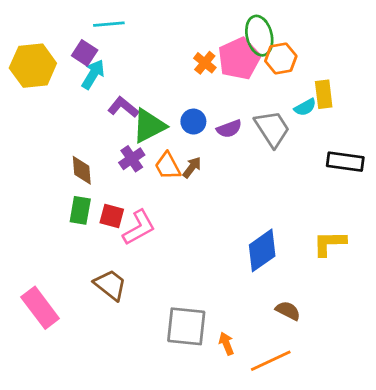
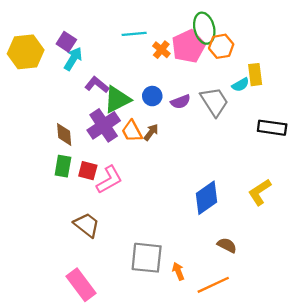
cyan line: (109, 24) -> (134, 34), moved
purple cross: (132, 159) -> (104, 125), size x1.6
yellow L-shape: (329, 243) -> (260, 192), turned -32
pink rectangle: (40, 308) -> (81, 285), moved

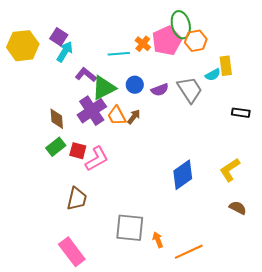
cyan line: (134, 34) -> (119, 54), moved
black rectangle: (272, 128) -> (241, 113), size x0.7
green rectangle: (63, 166) -> (56, 147), turned 42
brown trapezoid: (87, 225) -> (77, 199), turned 65
brown semicircle: (227, 245) -> (238, 208), moved

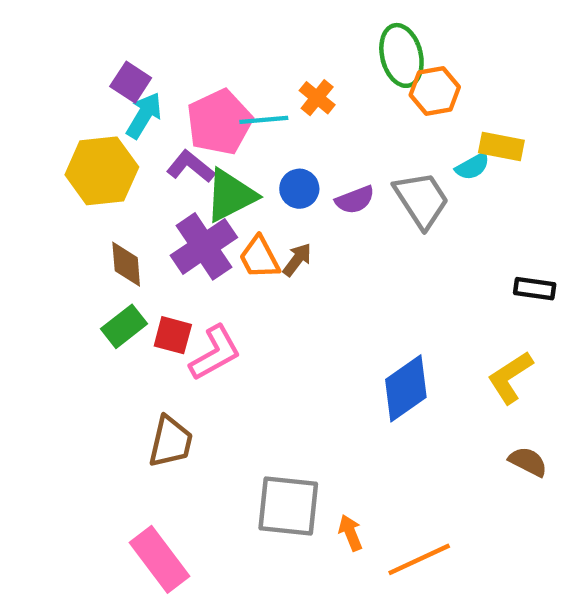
pink pentagon: (167, 41) -> (219, 122), moved
yellow hexagon: (23, 46) -> (102, 171), moved
yellow rectangle: (226, 66) -> (501, 146), turned -72
black rectangle: (241, 113) -> (535, 289), moved

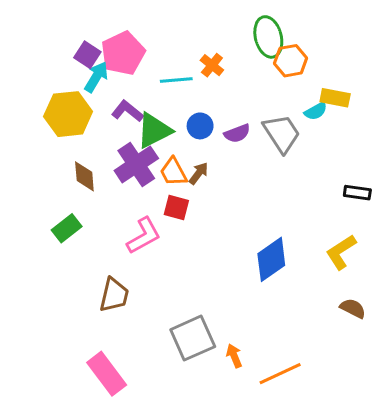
pink pentagon: (219, 122) -> (123, 53), moved
green rectangle: (124, 326) -> (67, 228), moved
red square: (173, 335) -> (176, 208), moved
gray square: (288, 506) -> (193, 338), turned -30

